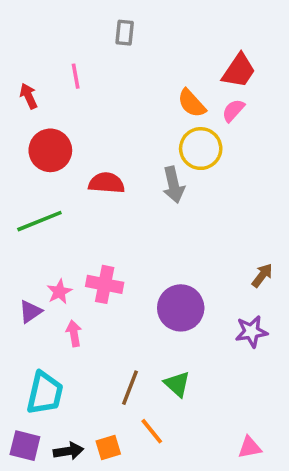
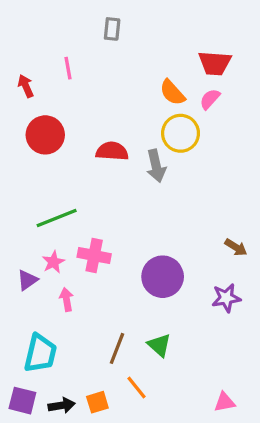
red trapezoid: (239, 71) -> (215, 63), turned 60
red semicircle: (106, 183) -> (112, 151), moved
green line: (39, 221) -> (57, 218), moved
brown arrow: (262, 275) -> (236, 247), turned 85

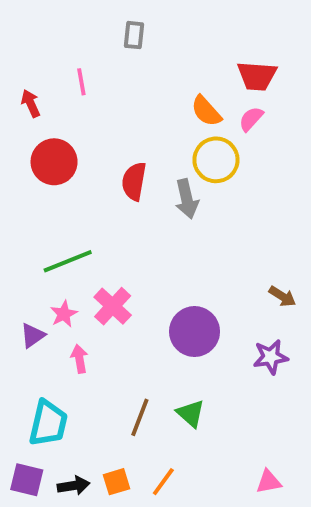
red semicircle: (112, 151) -> (134, 181), turned -84
pink cross: (94, 256) -> (113, 306), turned 32
orange line: (137, 388) -> (163, 482), moved, turned 75

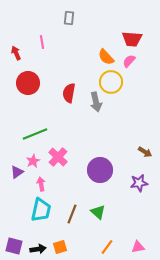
cyan trapezoid: (48, 423) -> (41, 210), moved
orange line: (163, 482) -> (107, 247), moved

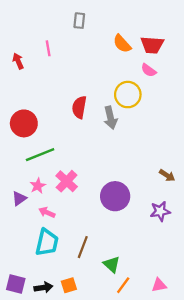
orange semicircle: (106, 57) -> (122, 44), moved
pink semicircle: (129, 61) -> (149, 70), turned -96
red circle: (28, 83) -> (24, 123), moved
pink arrow: (41, 184) -> (47, 212), turned -56
green triangle: (98, 212) -> (112, 264), moved

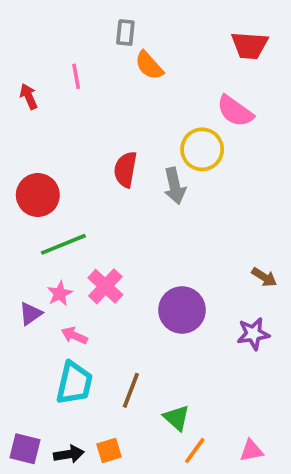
orange semicircle: (122, 44) -> (149, 65), moved
red trapezoid: (152, 45) -> (250, 45), moved
pink semicircle: (149, 70) -> (235, 111), size x1.5

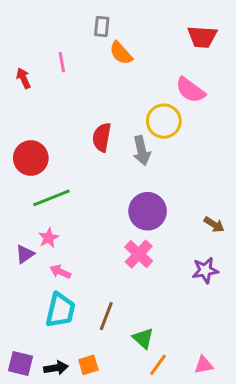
pink cross: (105, 286) -> (139, 254), moved
purple circle: (182, 310) -> (148, 211), moved

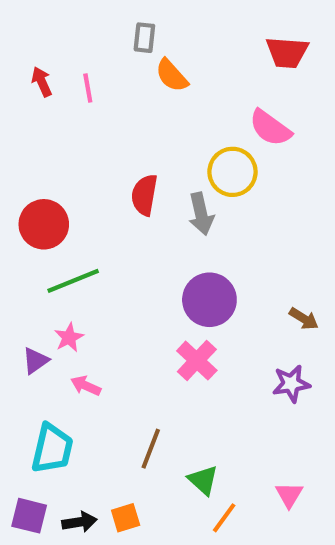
red arrow: (23, 78) -> (42, 82), moved
cyan trapezoid: (60, 310) -> (52, 449), moved
pink triangle: (204, 365) -> (289, 495), moved, turned -48

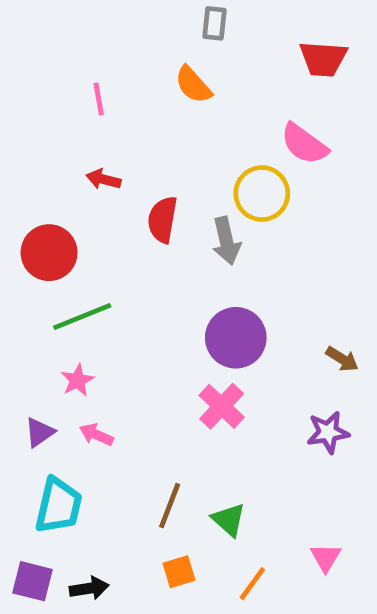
gray rectangle: (144, 38) -> (215, 23), moved
red arrow: (42, 82) -> (103, 179), moved, turned -52
purple triangle: (35, 361) -> (40, 432), moved
green triangle: (203, 480) -> (229, 520), moved
orange square: (126, 518) -> (179, 572), moved

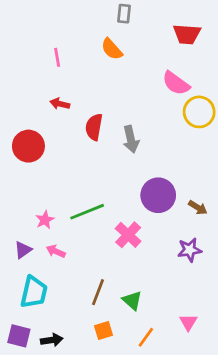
yellow circle: (262, 194) -> (199, 112), moved
green line: (82, 316) -> (87, 212), moved
purple circle: (236, 338) -> (158, 195), moved

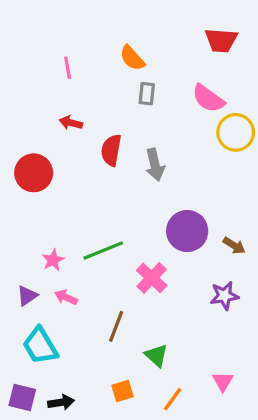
gray rectangle: (124, 14) -> (147, 94), moved
cyan trapezoid: (34, 292) -> (40, 346), turned 136
brown line: (98, 292) -> (116, 326), moved

